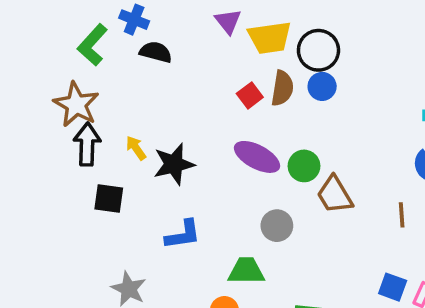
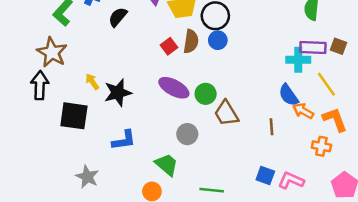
black semicircle: (156, 52) -> (118, 17), moved, turned -65
black arrow: (87, 144) -> (40, 85), moved
black square: (109, 199) -> (74, 116), size x1.4
green trapezoid: (246, 271) -> (167, 165), turned 40

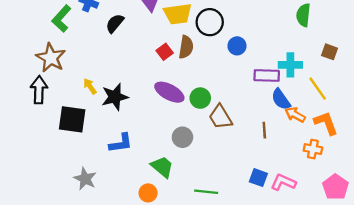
blue circle: (218, 40) -> (237, 46), moved
purple rectangle: (313, 48) -> (267, 76), moved

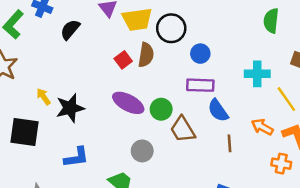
purple rectangle: (267, 76) -> (200, 85), moved
blue semicircle: (281, 99) -> (218, 110), moved

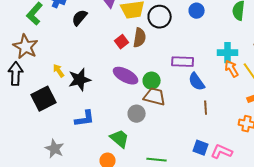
blue circle: (200, 54) -> (197, 11), moved
orange arrow: (262, 127) -> (232, 69), moved, turned 30
brown trapezoid: (183, 129) -> (155, 97), moved, turned 135
black square: (25, 132) -> (44, 99), turned -35

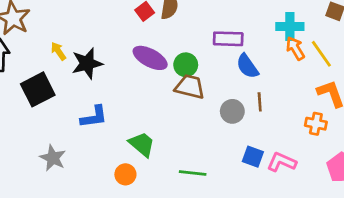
gray circle: (137, 114) -> (232, 111), moved

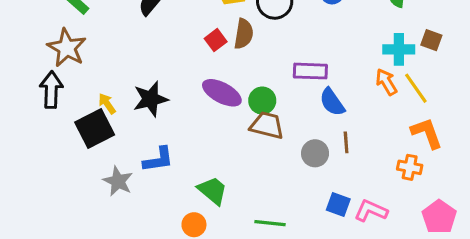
cyan cross: (290, 26) -> (399, 49), moved
yellow arrow: (58, 51) -> (107, 104), moved
gray star: (53, 158) -> (118, 181), moved

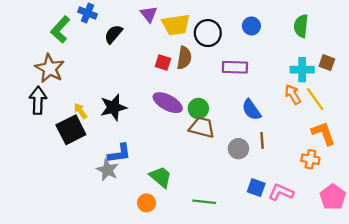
red square: (216, 40) -> (163, 63), turned -35
purple rectangle: (310, 71) -> (235, 67), moved
gray star: (118, 181) -> (108, 170), moved

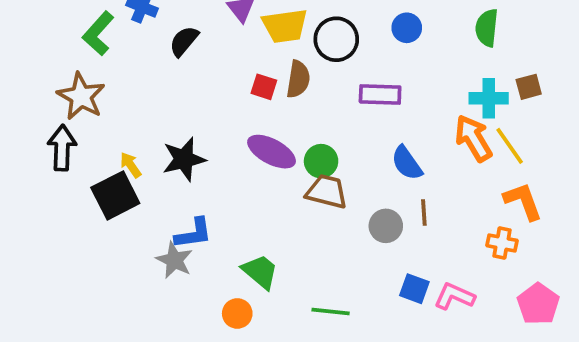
brown square: (327, 63) -> (529, 87), turned -35
orange arrow: (293, 94) -> (473, 138), size x1.4

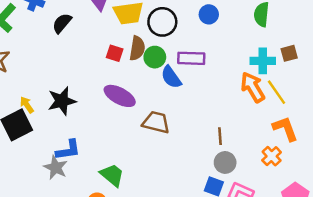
green circle: (321, 161) -> (155, 57), moved
blue semicircle: (407, 163) -> (171, 77), moved
gray circle: (386, 226) -> (225, 162), moved
orange cross: (502, 243) -> (272, 156), turned 36

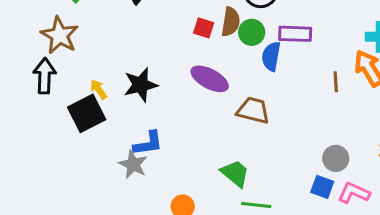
blue semicircle: (171, 77) -> (271, 56), turned 45
brown line: (220, 136) -> (336, 82), moved
green trapezoid: (112, 175) -> (235, 173), moved

